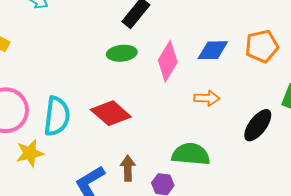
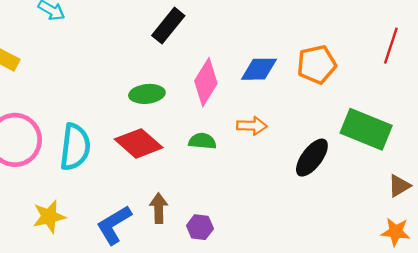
green ellipse: (122, 53) -> (147, 94), moved
yellow star: (30, 153) -> (49, 216), moved
green semicircle: (191, 154) -> (202, 141), moved, size x0.6

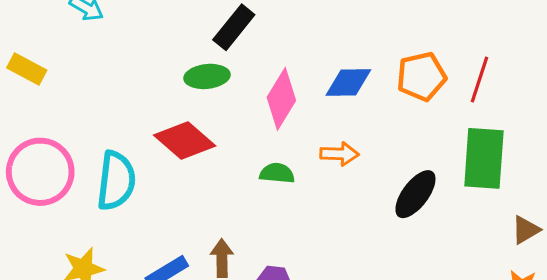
red line: (391, 46) -> (479, 79), moved
green ellipse: (147, 94) -> (207, 76), moved
green rectangle: (366, 129) -> (484, 158), turned 72
red diamond: (139, 143) -> (185, 141), moved

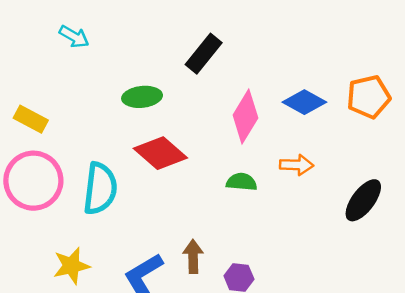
yellow rectangle: (27, 69) -> (31, 119), moved
green ellipse: (207, 76) -> (142, 97), moved
blue diamond: (348, 82) -> (304, 102), turned 30

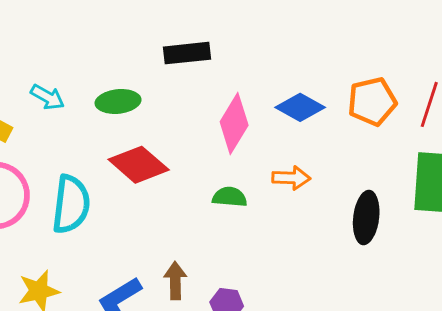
cyan arrow: (74, 37) -> (48, 97), moved
black rectangle: (204, 54) -> (187, 53), turned 45
black ellipse: (363, 200) -> (366, 217), turned -30

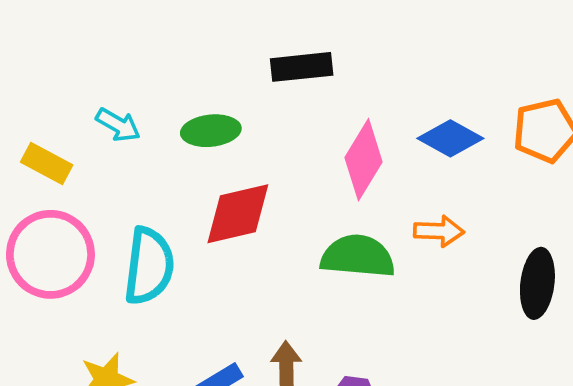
red diamond: (139, 165) -> (238, 214), turned -54
green semicircle: (230, 197) -> (358, 256), size x1.6

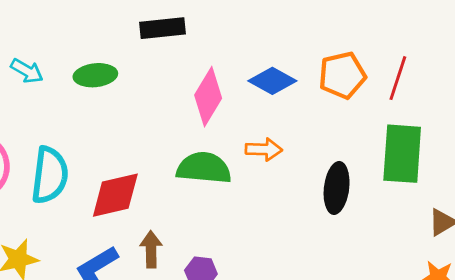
red diamond: (238, 214) -> (115, 195), moved

